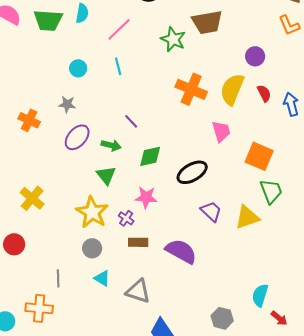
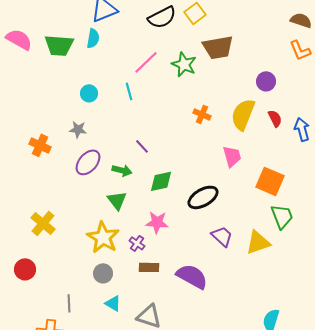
pink line: (119, 29) -> (146, 62), moved
orange cross: (191, 89) -> (202, 114), size x0.6

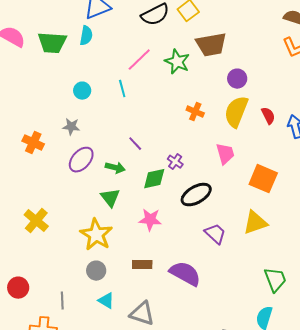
purple circle: (266, 81) -> (237, 79), moved
green trapezoid: (282, 216) -> (275, 280), moved
yellow triangle: (258, 242) -> (255, 223), moved
purple cross: (137, 243) -> (175, 162), moved
red circle: (25, 269) -> (18, 288), moved

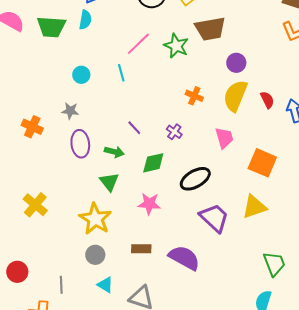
purple ellipse: (81, 160) -> (80, 144), turned -48
purple cross: (175, 162) -> (174, 132), moved
purple trapezoid: (215, 234) -> (214, 218), size x1.4

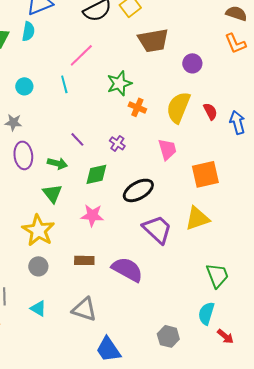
green star: (176, 46) -> (119, 83), moved, turned 30
purple circle: (236, 63) -> (192, 63), moved
orange square: (262, 163) -> (205, 174), turned -36
cyan triangle: (105, 285) -> (38, 308), moved

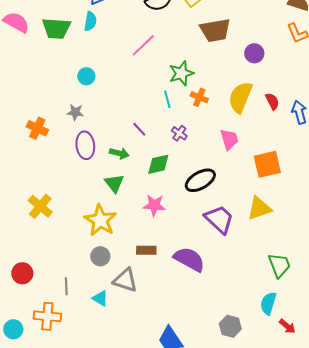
cyan line: (64, 84) -> (167, 99), moved
gray triangle: (84, 309) -> (125, 280), moved

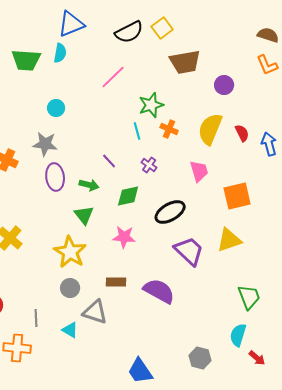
gray star: (75, 112) -> (45, 144), size x1.4

